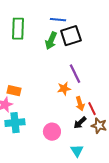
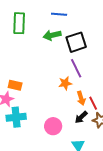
black square: (71, 36) -> (76, 42), moved
green arrow: (51, 41) -> (52, 35), turned 54

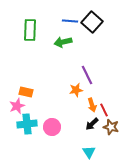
black square: (76, 42) -> (92, 22), moved, turned -30
pink circle: (53, 126) -> (52, 127), moved

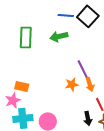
green rectangle: (30, 30) -> (26, 37), moved
orange arrow: (92, 105) -> (90, 84), moved
black arrow: (92, 124) -> (88, 118), turned -56

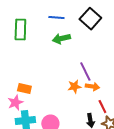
blue line: (66, 15) -> (56, 18), moved
green rectangle: (26, 37) -> (20, 30), moved
orange arrow: (90, 84) -> (92, 87), turned -64

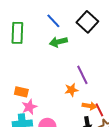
blue line: (56, 18) -> (53, 21), turned 42
orange arrow: (92, 87) -> (89, 106), moved
pink star: (15, 103) -> (29, 107), moved

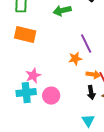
orange rectangle: (21, 92) -> (25, 35), moved, size x1.5

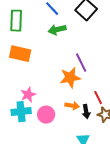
orange star: (75, 59) -> (70, 78), size x1.5
orange arrow: (93, 75) -> (72, 106), moved

